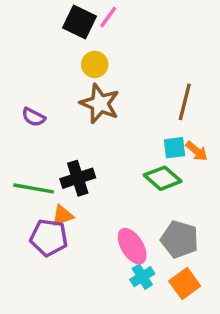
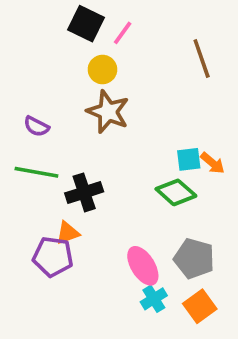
pink line: (108, 17) -> (123, 33), moved
brown line: (185, 102) -> (202, 59), moved, turned -33
green line: (34, 188) -> (36, 172), moved

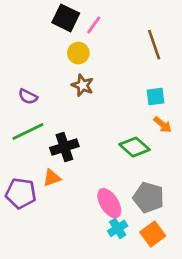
brown star: (108, 112) -> (83, 85), size x0.7
cyan square: (189, 159) -> (156, 97), moved
green line: (36, 172) -> (28, 132), turned -36
purple pentagon: (53, 257) -> (21, 193), moved

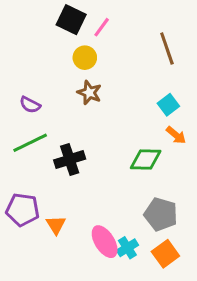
cyan square: (156, 97) -> (168, 105), turned -30
green diamond: (134, 147) -> (146, 160), turned -40
orange triangle: (52, 178) -> (56, 225), moved, turned -42
pink ellipse: (109, 203) -> (105, 242), moved

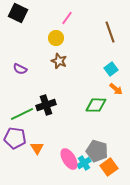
black square: (71, 20) -> (18, 13), moved
green line: (30, 143) -> (22, 114), moved
gray pentagon: (161, 214) -> (97, 151), moved

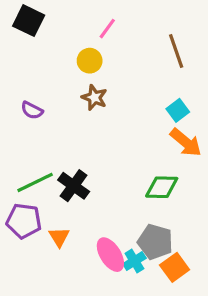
orange arrow: (116, 89) -> (186, 142), size x1.5
black cross: (46, 105) -> (74, 186), moved, turned -36
green diamond: (96, 105) -> (162, 187), moved

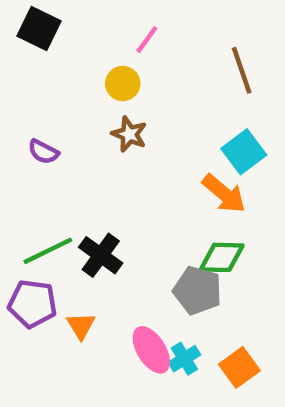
cyan square: (178, 110) -> (244, 152), size x1.4
orange arrow: (186, 142) -> (224, 194), moved
gray pentagon: (155, 242) -> (198, 290), moved

